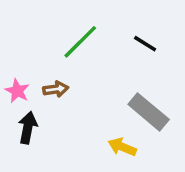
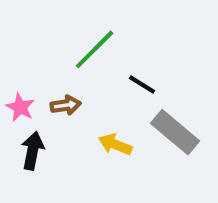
black line: (145, 44) -> (142, 85), moved
yellow arrow: (122, 147) -> (115, 144), moved

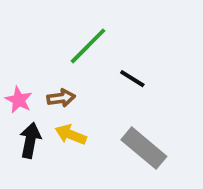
gray rectangle: (175, 132) -> (144, 148), moved
yellow arrow: (115, 144) -> (71, 135), moved

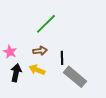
black line: (132, 79) -> (62, 58), moved, turned 56
brown arrow: (61, 98) -> (40, 51), moved

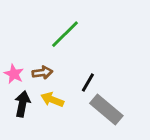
brown arrow: (40, 51) -> (42, 73), moved
black line: (62, 58) -> (88, 83), turned 32

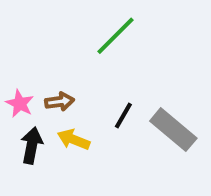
green line: (65, 34) -> (115, 36), moved
gray rectangle: (106, 110) -> (173, 130), moved

